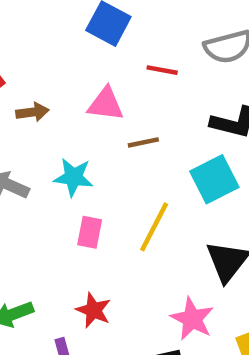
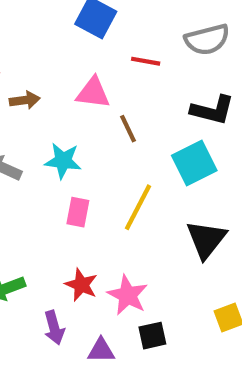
brown line: (143, 142) -> (128, 129), turned 76
pink star: (192, 319) -> (128, 295), moved

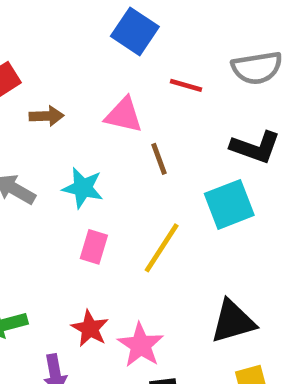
black triangle: (206, 239) -> (233, 321), moved, turned 30

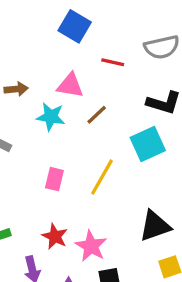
brown line: (159, 159) -> (97, 115), turned 70
cyan star: (83, 188) -> (51, 117), moved

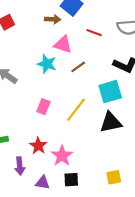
brown arrow: (16, 89) -> (53, 19), moved
black triangle: (155, 226) -> (111, 122), moved

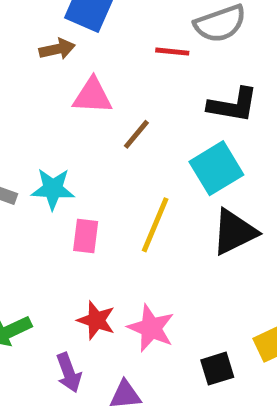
red line: (94, 33) -> (172, 52), moved
cyan star: (47, 64) -> (53, 189), moved
black square: (71, 180) -> (217, 369), moved

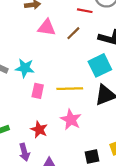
brown line: (136, 134) -> (73, 33), moved
yellow line: (155, 225) -> (70, 89), turned 60
pink star: (151, 328) -> (71, 120), moved

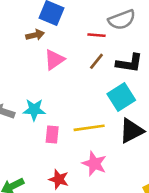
pink triangle: (47, 27) -> (54, 60), turned -36
brown line: (73, 33) -> (96, 61), moved

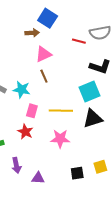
brown line: (96, 61) -> (44, 76), moved, turned -72
pink star: (94, 164) -> (60, 139), turned -30
red star: (59, 179) -> (25, 132), moved

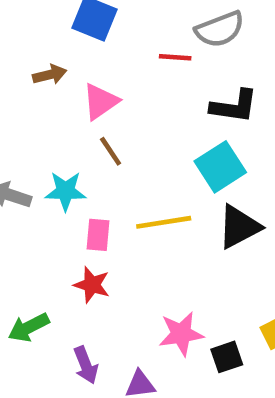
brown arrow: (32, 33) -> (50, 75), moved
pink star: (60, 139) -> (181, 334), moved

